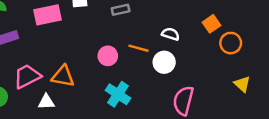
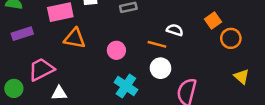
orange line: (139, 48) -> (157, 44), moved
white circle: (164, 62) -> (161, 68), moved
orange triangle: (63, 76) -> (75, 38), moved

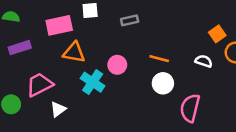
white semicircle: (175, 30) -> (204, 61), moved
cyan cross: (126, 86) -> (93, 82), moved
white triangle: (59, 93) -> (58, 109), turned -35

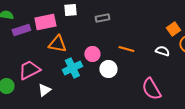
purple rectangle: (20, 48) -> (21, 30), moved
cyan cross: (93, 82) -> (72, 68), turned 30
white circle: (163, 83) -> (108, 69), moved
pink semicircle: (190, 108) -> (151, 89), turned -45

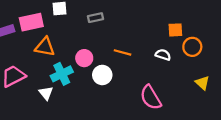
orange square: (173, 29) -> (175, 30), turned 32
white triangle: (44, 90) -> (46, 93), moved, turned -32

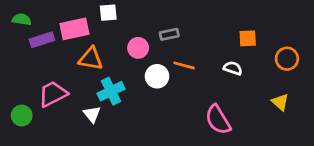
gray rectangle: (95, 18) -> (169, 34), moved
orange circle: (192, 47) -> (287, 59), moved
pink circle: (84, 58) -> (138, 48), moved
white circle: (102, 75) -> (157, 76), moved

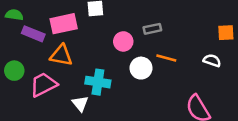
purple rectangle: (42, 40) -> (33, 34), turned 40
orange triangle: (91, 59) -> (61, 55), moved
cyan cross: (111, 91) -> (98, 82), turned 35
green circle: (22, 116) -> (14, 71), moved

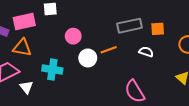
gray rectangle: (152, 29) -> (129, 26), moved, size x1.6
orange line: (166, 58) -> (109, 50), turned -35
white triangle: (80, 104) -> (26, 87), moved

